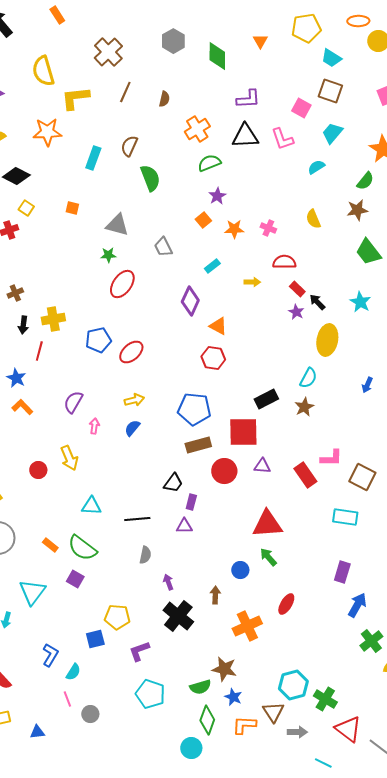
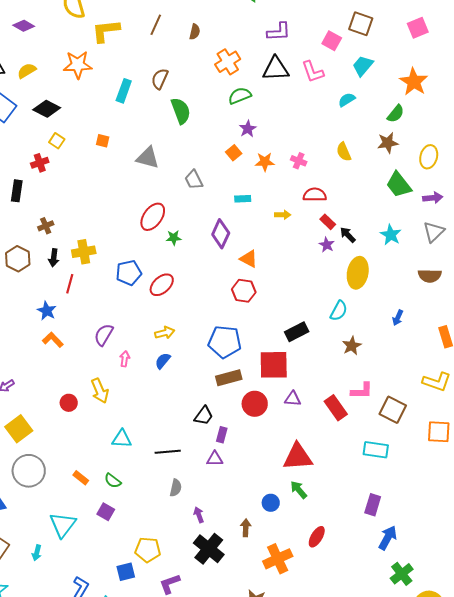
green star: (108, 255) -> (174, 238), moved
cyan rectangle: (212, 266) -> (243, 199), turned 35
brown star: (304, 407) -> (352, 346), moved
green semicircle: (82, 548) -> (113, 481), size x0.6

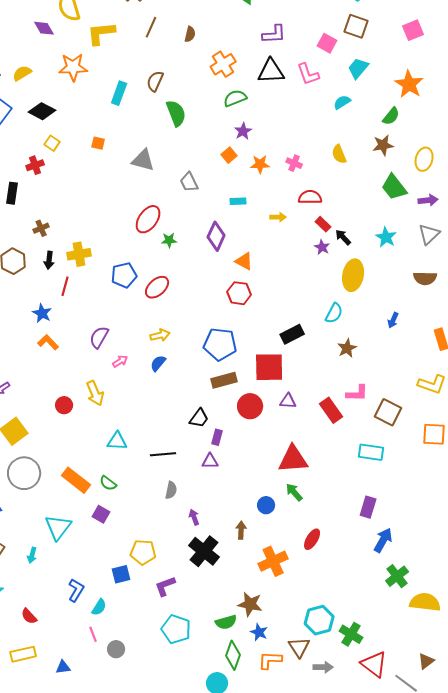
purple diamond: (24, 26) -> (44, 28), moved, turned 30
pink arrow: (125, 359) -> (120, 361), turned 49
orange rectangle: (81, 478) -> (76, 480), size x1.8

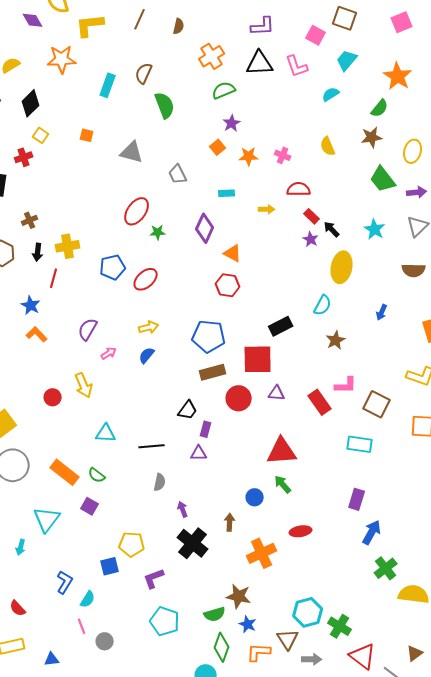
black diamond: (42, 111) -> (31, 103), turned -72
red ellipse: (312, 539) -> (301, 531), turned 50

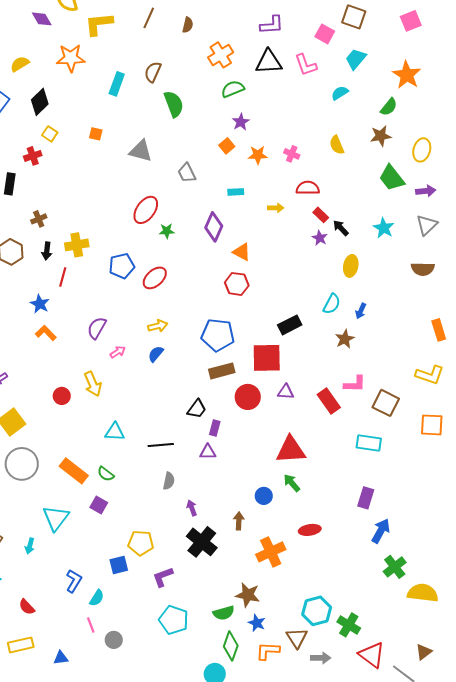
yellow ellipse: (342, 267) -> (351, 266), size x0.7
blue arrow: (382, 312) -> (361, 311), moved

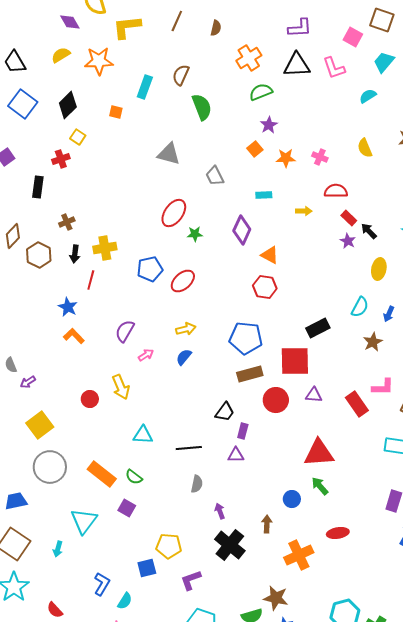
yellow semicircle: (20, 64) -> (61, 55), moved
orange square: (96, 134) -> (116, 112), moved

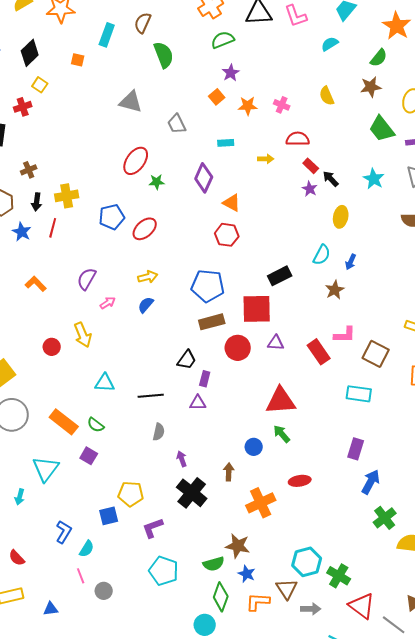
blue star: (68, 307) -> (22, 232), moved

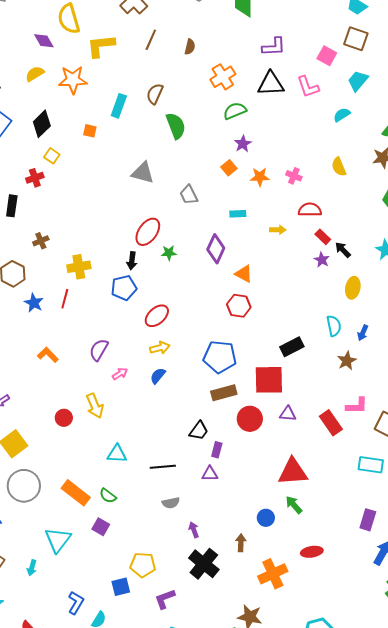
black arrow: (37, 202) -> (132, 261), moved
red ellipse: (145, 229) -> (157, 316), moved
cyan semicircle: (322, 255) -> (334, 326), turned -40
gray semicircle: (159, 432) -> (171, 503), turned 66

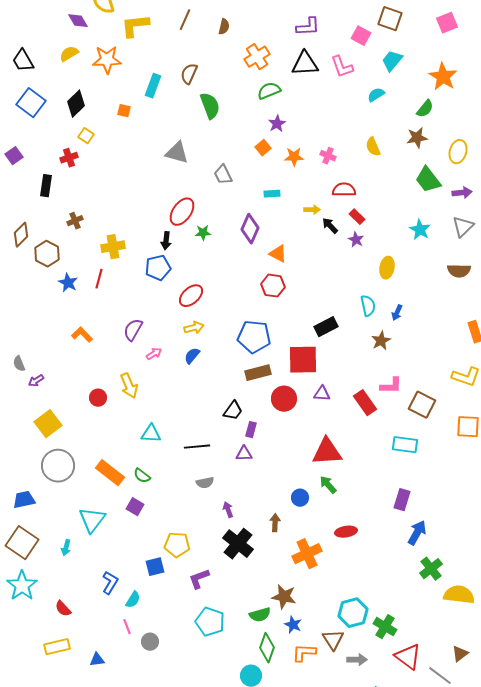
black arrow: (343, 250) -> (330, 226), moved

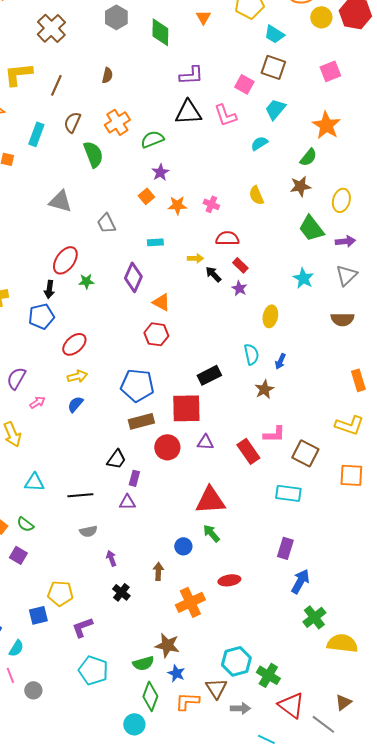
brown line: (185, 20) -> (56, 85), moved
orange cross: (257, 57) -> (117, 122), moved
black cross: (238, 544) -> (121, 592), size x0.6

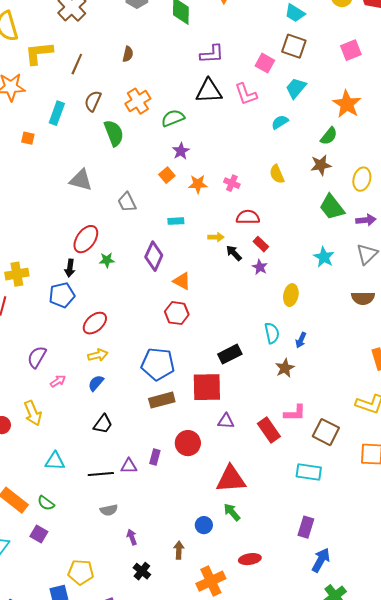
red circle: (167, 447) -> (188, 443), moved
black trapezoid: (116, 459) -> (103, 424), moved
purple triangle: (127, 502) -> (129, 466), moved

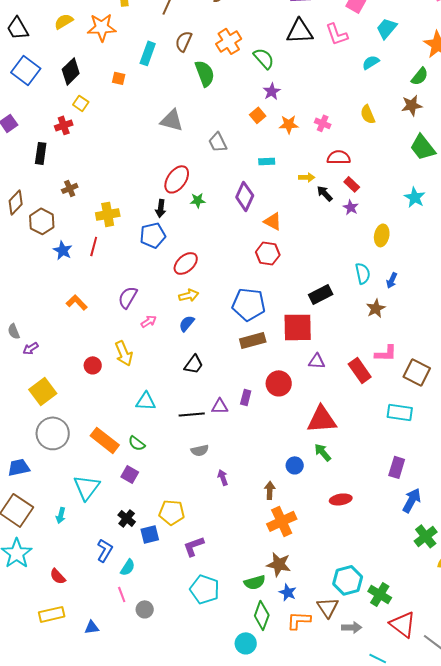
green semicircle: (173, 118) -> (264, 58), turned 70
black cross: (142, 571) -> (127, 518), moved
orange cross: (211, 581) -> (282, 521), moved

